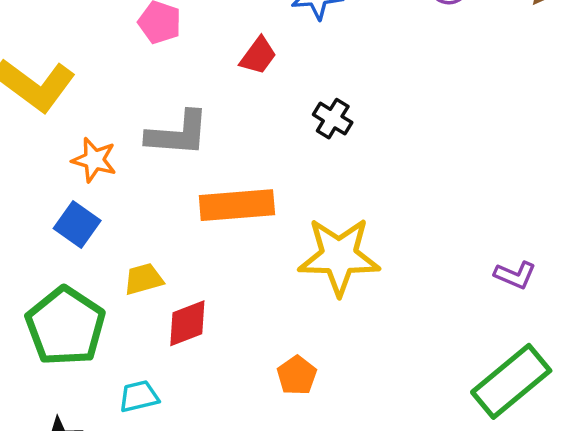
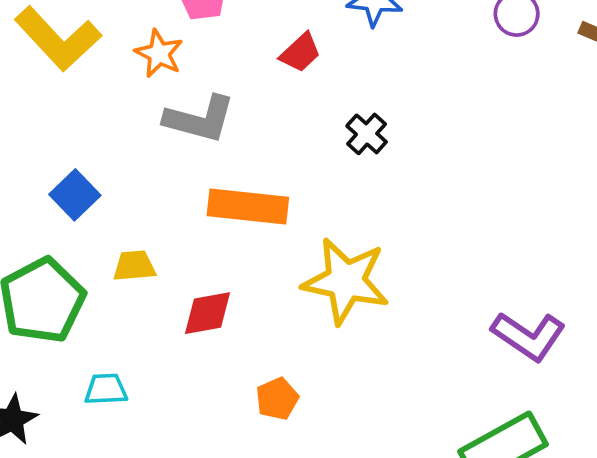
orange star: (94, 160) -> (159, 53), moved
purple L-shape: (515, 275) -> (528, 336), size x1.6
red diamond: (187, 323) -> (207, 313), moved

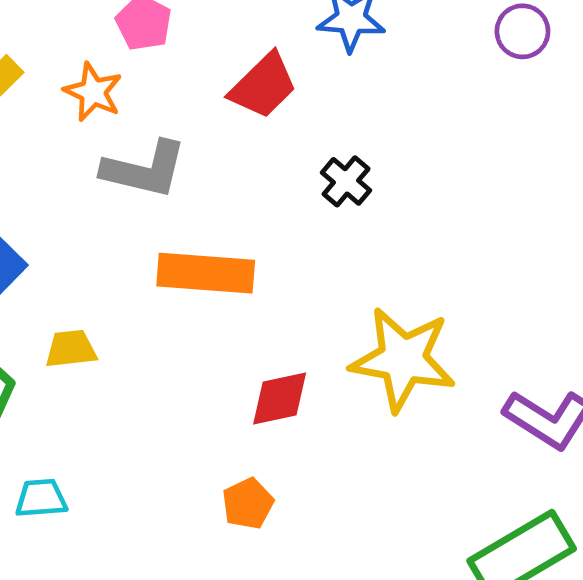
red trapezoid: (300, 53) -> (263, 86), size x1.4
yellow star: (346, 281) -> (403, 359), moved
red diamond: (207, 313) -> (280, 398), moved

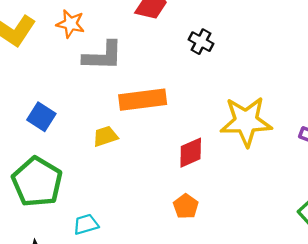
yellow trapezoid: (71, 349) -> (105, 136), moved

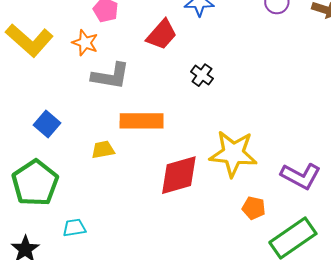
red diamond: (191, 153) -> (179, 175), size x1.5
orange pentagon: (186, 206) -> (254, 208), moved, turned -30

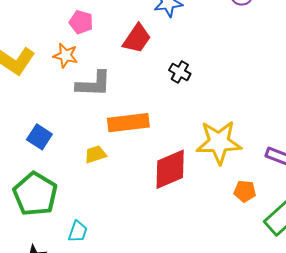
cyan trapezoid: (74, 228) -> (78, 232), turned 125

